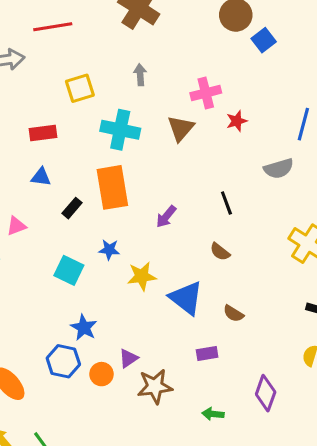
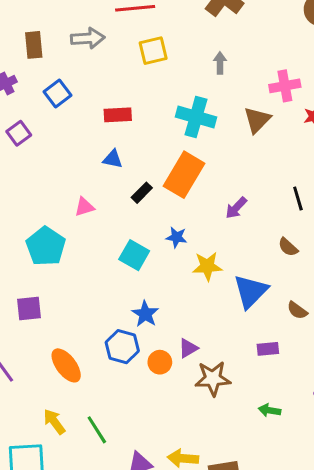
yellow square: (80, 88) -> (153, 51), moved
orange rectangle: (112, 187) -> (184, 175), turned 36
blue triangle: (186, 298) -> (251, 291), turned 33

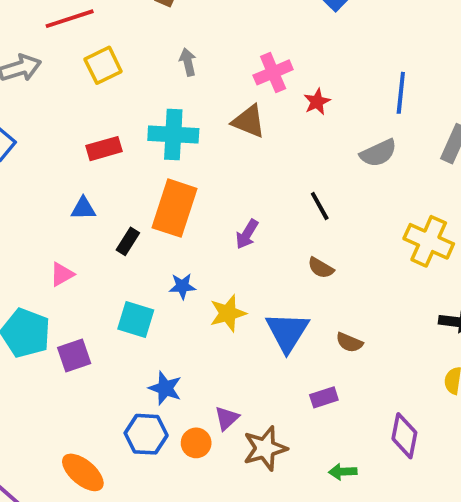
red rectangle: (118, 115) -> (104, 149), moved
brown triangle: (257, 120) -> (249, 121), turned -40
purple square: (29, 308) -> (74, 356), moved

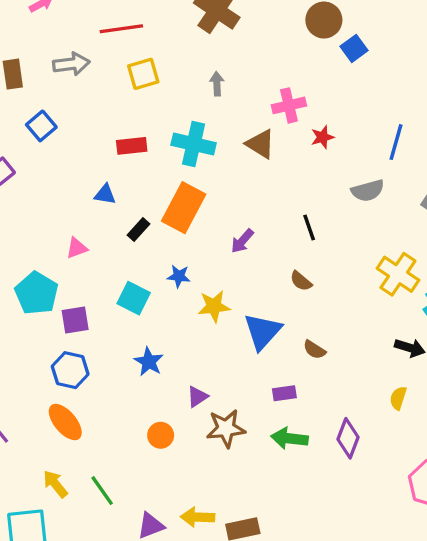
blue hexagon: (146, 434) -> (70, 370), moved
orange circle: (196, 443) -> (161, 435), moved
green arrow: (343, 472) -> (289, 438), moved, size x1.5

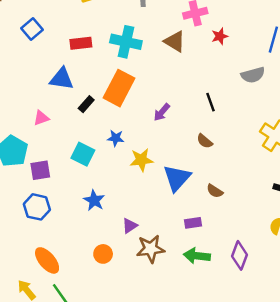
blue square: (41, 126) -> (32, 29), moved
blue triangle: (105, 194) -> (62, 79), size x1.5
orange ellipse: (65, 422) -> (47, 260), moved

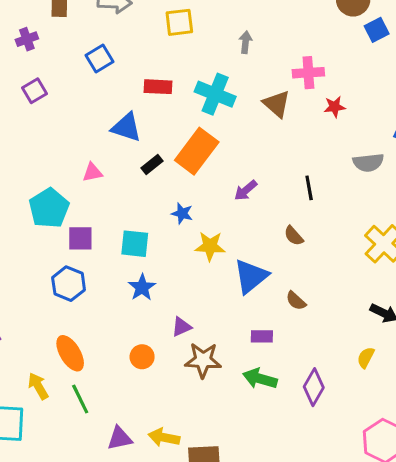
cyan square: (83, 154) -> (135, 244), moved, turned -30

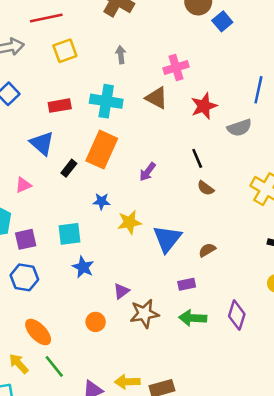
red star: (335, 107) -> (204, 106), moved, size x1.5
blue triangle: (126, 127) -> (42, 143), turned 36
brown semicircle: (294, 236) -> (206, 188), moved
brown semicircle: (296, 301) -> (207, 250), turned 120

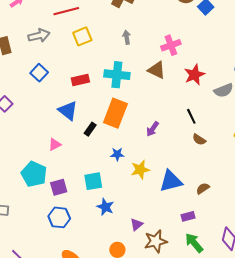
blue triangle: (167, 239) -> (171, 181), turned 40
green arrow: (193, 318) -> (194, 243), turned 50

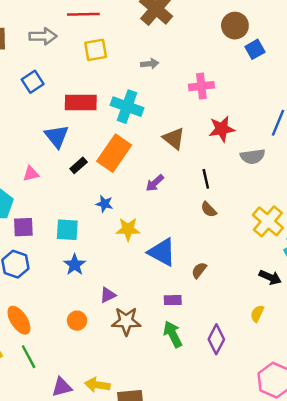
gray arrow: (127, 37) -> (150, 64), turned 80
brown triangle: (157, 70) -> (174, 139), moved
red rectangle: (80, 80) -> (81, 102), size x1.4
blue triangle: (171, 181) -> (162, 252), turned 30
brown semicircle: (203, 188) -> (199, 270), turned -32

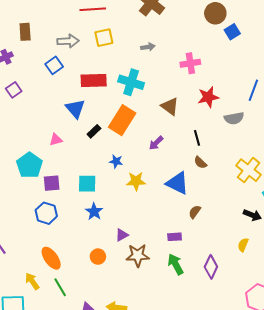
gray arrow: (43, 36) -> (68, 41), moved
blue triangle: (162, 252) -> (177, 183), moved

